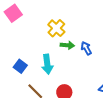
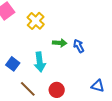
yellow cross: (56, 28) -> (36, 21), moved

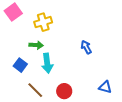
yellow cross: (36, 21) -> (43, 22), turned 30
green arrow: (60, 43) -> (36, 45), moved

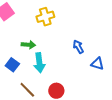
yellow cross: (43, 22) -> (45, 17), moved
blue triangle: (105, 87) -> (97, 64), moved

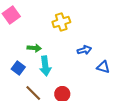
yellow cross: (45, 17) -> (61, 22), moved
blue arrow: (78, 47) -> (84, 50), turned 104

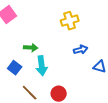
yellow cross: (61, 22) -> (70, 21), moved

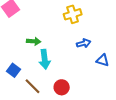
blue square: (15, 68) -> (14, 70), moved

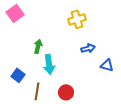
green arrow: (34, 41) -> (38, 46), turned -80
brown line: (33, 86) -> (37, 91), turned 54

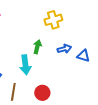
green arrow: (38, 46) -> (37, 47), moved
blue triangle: (107, 65) -> (83, 56), moved

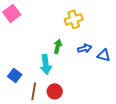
red circle: (42, 93) -> (55, 91), moved

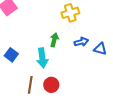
blue square: (15, 75) -> (11, 55), moved

